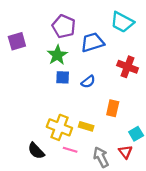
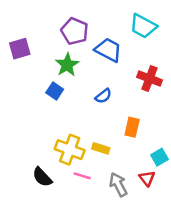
blue trapezoid: (92, 42) -> (108, 50), turned 45
blue square: (63, 77) -> (55, 91), moved, turned 32

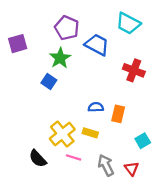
blue semicircle: (103, 96) -> (96, 107), moved, turned -144
yellow cross: (70, 150) -> (62, 134), turned 30
red triangle: (147, 178) -> (132, 169), moved

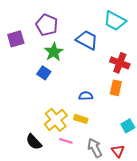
purple pentagon: (67, 28) -> (47, 25), moved
orange rectangle: (118, 114) -> (116, 88), moved

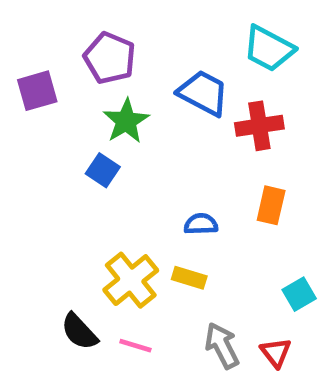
red cross: (120, 63) -> (259, 126), moved, turned -30
pink line: (66, 141) -> (135, 346), moved

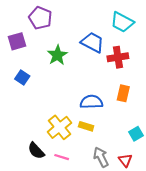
purple pentagon: (110, 58) -> (40, 18), moved
blue square: (103, 170) -> (22, 77), moved
blue semicircle: (201, 224) -> (91, 102), size x1.5

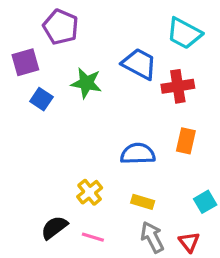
green star: (57, 55) -> (86, 83), turned -30
blue square: (22, 77) -> (41, 99), moved
yellow rectangle: (86, 126) -> (143, 202), moved
yellow cross: (59, 127) -> (90, 192), size x0.7
black semicircle: (36, 151) -> (54, 228), turned 96

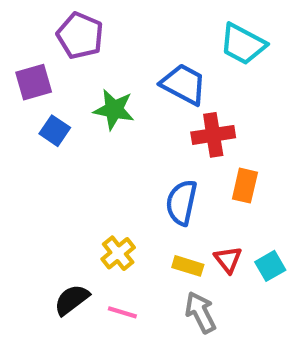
red cross: (178, 86) -> (213, 135), moved
blue semicircle: (138, 154) -> (182, 203), turned -76
red triangle: (189, 242) -> (228, 260), moved

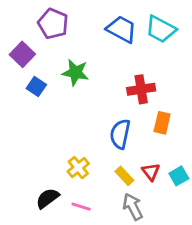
purple square: (34, 82) -> (22, 54), turned -30
blue trapezoid: (184, 84) -> (122, 29), moved
yellow rectangle: (188, 266) -> (124, 176), turned 30

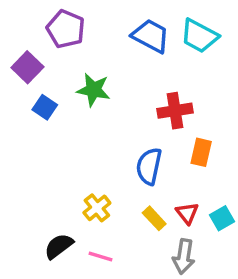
gray arrow: (133, 207) -> (184, 257), moved, turned -144

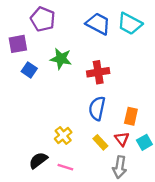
purple square: (27, 67) -> (18, 44), turned 36
red cross: (175, 111) -> (98, 72), moved
orange rectangle: (201, 152) -> (131, 116), moved

